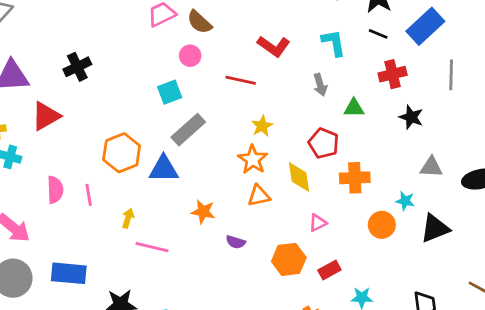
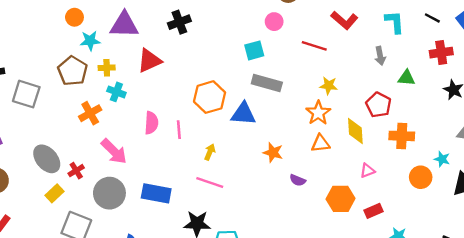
yellow star: (262, 126) -> (329, 86), turned 30
gray rectangle: (188, 130) -> (267, 83), turned 52
pink line: (152, 247) -> (210, 182), moved

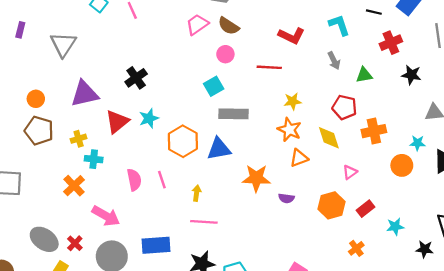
cyan star: (90, 41) -> (149, 118), moved
brown pentagon: (73, 71) -> (39, 131), moved
orange star: (273, 152) -> (256, 178), size x1.4

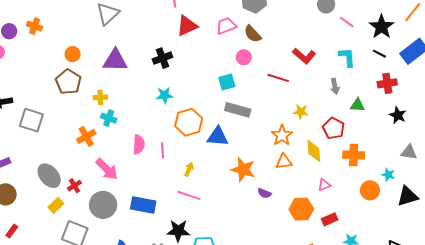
yellow star: (293, 101) -> (301, 112), moved
red triangle: (117, 122) -> (187, 26), moved

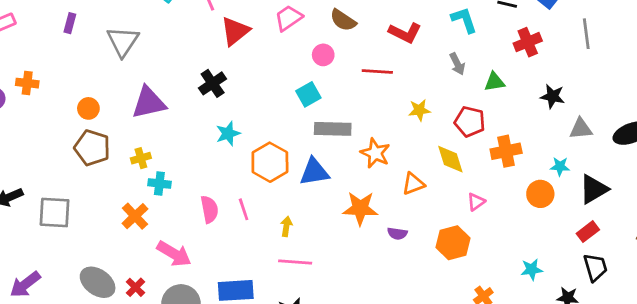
brown semicircle: (253, 34) -> (343, 20), moved
black star: (398, 115) -> (552, 96), moved
orange star: (282, 135) -> (375, 153), moved
red rectangle: (330, 219) -> (588, 232), moved

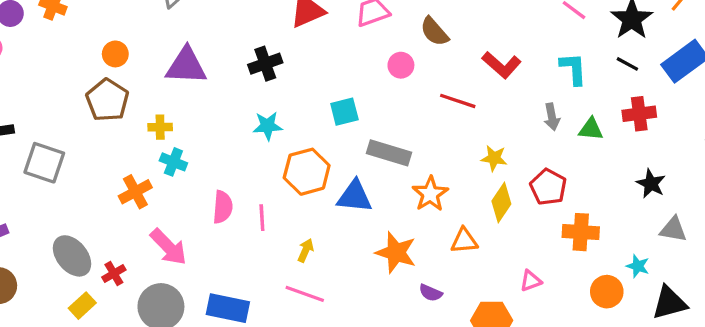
green triangle: (494, 82) -> (591, 129), moved
cyan square: (308, 94) -> (344, 112), moved
yellow diamond: (450, 159) -> (501, 202), moved, turned 36

